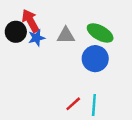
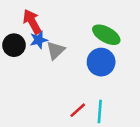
black circle: (16, 32) -> (14, 45), moved
gray triangle: (66, 35) -> (56, 50), moved, turned -42

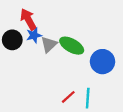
green ellipse: (106, 35) -> (72, 46), moved
blue circle: (101, 62) -> (102, 62), moved

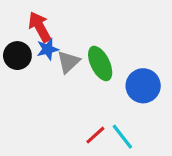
green ellipse: (72, 46) -> (100, 63), turned 35
cyan line: (88, 98) -> (122, 137), turned -42

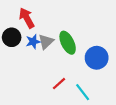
blue star: (48, 49) -> (33, 42), moved
red line: (95, 135) -> (59, 84), moved

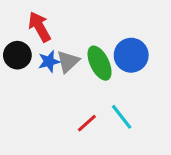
blue circle: (97, 58) -> (131, 55), moved
cyan line: (83, 92) -> (122, 117), moved

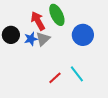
red arrow: (40, 27) -> (38, 21), moved
green ellipse: (100, 63) -> (57, 15), moved

